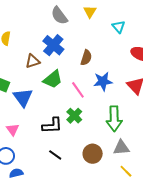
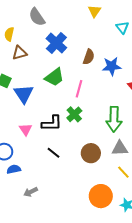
gray semicircle: (59, 16) -> (37, 17), moved
brown triangle: (33, 61) -> (20, 53), moved
blue star: (103, 81) -> (112, 66), moved
pink line: (78, 90) -> (79, 89), turned 48
pink triangle: (13, 129) -> (26, 130), moved

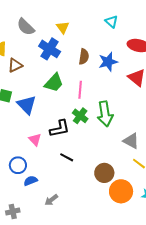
yellow triangle: (94, 11) -> (63, 27), moved
green arrow: (114, 119) -> (105, 114), moved
gray triangle: (120, 148) -> (131, 141), turned 42
brown circle: (91, 153) -> (104, 173), moved

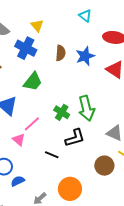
pink line: (80, 90) -> (32, 124), moved, turned 48
black L-shape: (60, 129) -> (75, 138), moved
brown circle: (104, 173) -> (104, 166), moved
orange circle: (121, 191) -> (70, 189), moved

